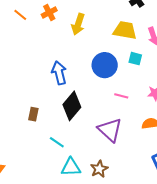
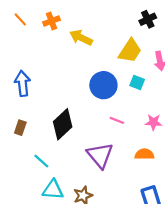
yellow arrow: (78, 24) -> (81, 38), turned 90
yellow trapezoid: (125, 30) -> (130, 51), turned 105
blue arrow: (59, 73) -> (22, 83), moved

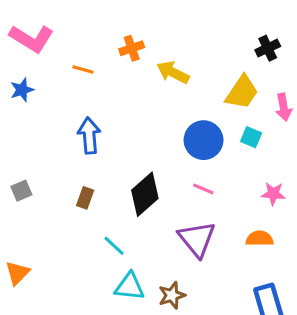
orange line: (20, 19) -> (83, 69), moved, turned -32
pink line: (117, 120) -> (203, 189), moved

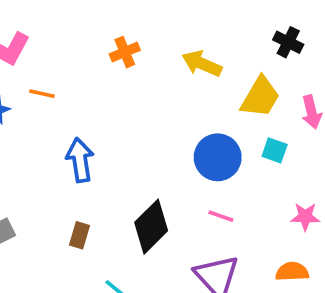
black cross: (268, 48) -> (288, 42), turned -35
orange line: (83, 69) -> (42, 94), moved
yellow arrow: (173, 72) -> (202, 64), moved

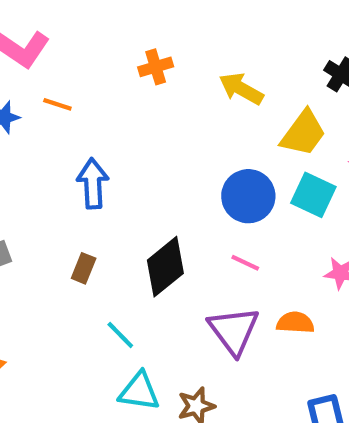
cyan square: (275, 150) -> (313, 195), size x1.5
orange semicircle: (292, 272) -> (295, 323), moved

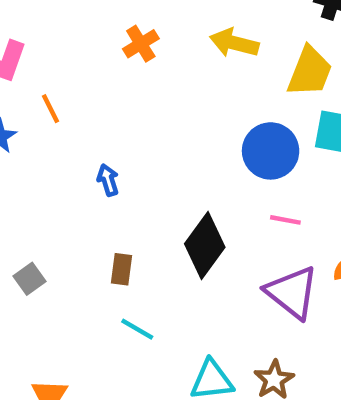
orange line: (57, 104) -> (50, 109), turned 60
blue arrow: (93, 183) -> (108, 180), size x0.6
cyan line: (120, 335) -> (137, 329), moved

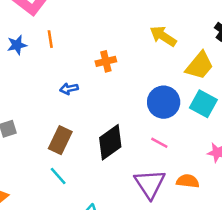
orange cross: (141, 44) -> (106, 61), moved
blue arrow: (108, 180) -> (69, 89), turned -102
brown rectangle: (122, 269) -> (60, 140), size x1.5

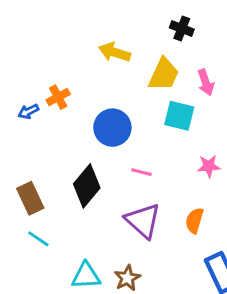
blue arrow: (69, 89) -> (28, 111), moved
blue circle: (164, 102) -> (112, 128), moved
brown rectangle: (60, 140) -> (30, 198), turned -36
orange semicircle: (188, 181) -> (194, 220), moved, turned -65

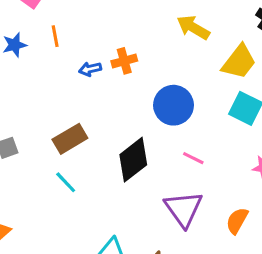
brown rectangle: (30, 198) -> (70, 139), moved, turned 72
cyan line: (38, 239) -> (66, 182), moved

